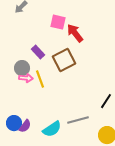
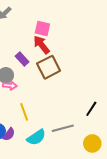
red arrow: (75, 33) -> (41, 45), moved
yellow line: (40, 79) -> (24, 112), moved

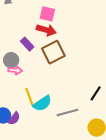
red arrow: (41, 45) -> (46, 30), turned 144
cyan semicircle: (36, 137) -> (42, 103), moved

